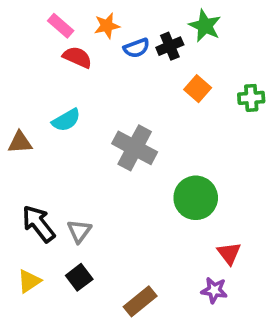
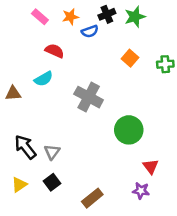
green star: (205, 26) -> (135, 17), turned 30
black cross: (170, 46) -> (107, 14), moved
red semicircle: (77, 57) -> (55, 51), moved

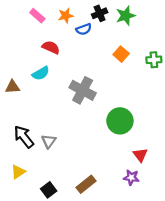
black square: (52, 182) -> (49, 190), moved

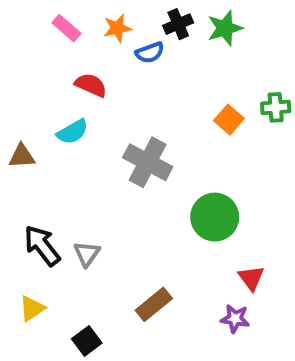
orange square: (121, 54) -> (229, 120), moved
brown rectangle: (86, 184) -> (154, 304), moved

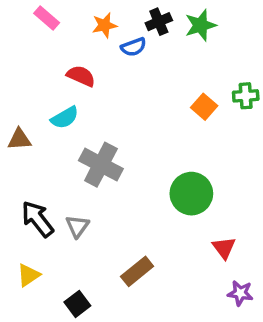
pink rectangle: (66, 28) -> (47, 18), moved
gray cross: (148, 162) -> (101, 165), moved
purple star: (235, 319) -> (240, 293), moved

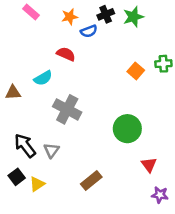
red semicircle: (81, 76) -> (66, 54), moved
yellow triangle: (28, 275) -> (37, 184), moved
black square: (77, 304) -> (17, 177), moved

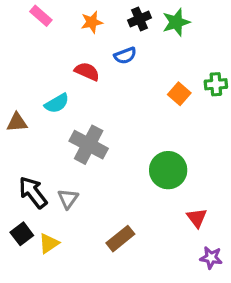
blue semicircle: (89, 31) -> (125, 56), moved

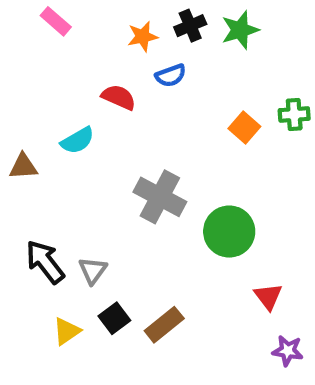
orange star: (92, 22) -> (143, 36), moved
gray cross: (89, 145) -> (160, 197), moved
black square: (22, 234) -> (114, 318), moved

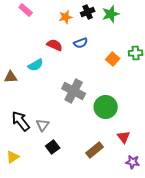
blue semicircle: (171, 75) -> (81, 43), moved
brown rectangle: (164, 325) -> (95, 150), moved
yellow triangle: (67, 331) -> (13, 157), moved

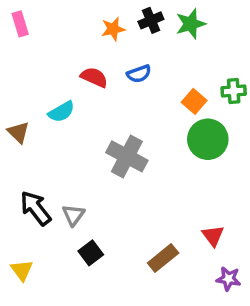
pink rectangle: (26, 10) -> (20, 24), moved, turned 32
brown triangle: (11, 77) -> (18, 132), turned 48
green circle: (106, 107) -> (208, 139), moved
yellow triangle: (13, 157) -> (22, 270), turned -32

